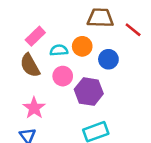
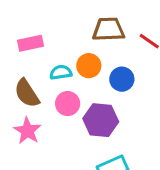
pink rectangle: (35, 36) -> (31, 43), moved, turned 36
pink star: (34, 108) -> (27, 131), moved

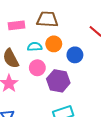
brown trapezoid: (108, 29) -> (47, 19), moved

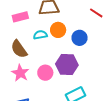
pink circle: (37, 68) -> (45, 73), moved

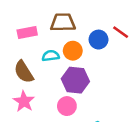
blue circle: (80, 38) -> (99, 40), moved
purple hexagon: (67, 65) -> (75, 80), moved
pink circle: (45, 73) -> (67, 106), moved

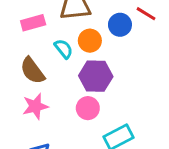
cyan semicircle: (51, 56) -> (64, 49), turned 63
pink star: (24, 101) -> (35, 106), turned 30

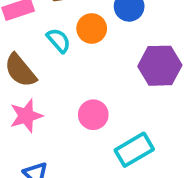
purple hexagon: (96, 76) -> (160, 66), moved

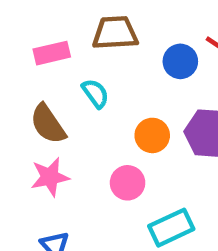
orange circle: (92, 28) -> (152, 135), moved

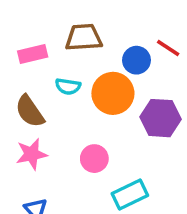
cyan semicircle: (95, 93) -> (68, 86), turned 135
orange circle: (152, 135) -> (113, 93), moved, size x1.5

